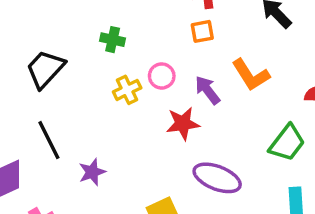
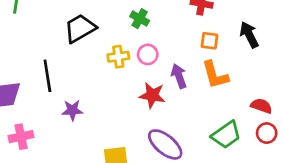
orange square: (202, 31) -> (209, 41), moved
green cross: (113, 40) -> (140, 19), moved
black trapezoid: (45, 69) -> (80, 28), moved

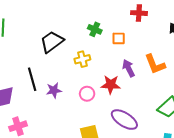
orange square: (209, 41) -> (119, 38), moved
pink circle: (148, 54) -> (87, 94), moved
purple star: (72, 110) -> (54, 90), moved

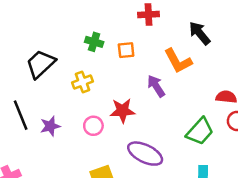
orange L-shape: (155, 64) -> (178, 61), moved
purple arrow: (129, 68) -> (156, 86), moved

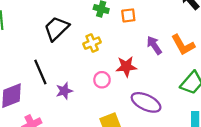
orange L-shape: (178, 61) -> (183, 45), moved
purple star: (50, 126) -> (64, 91), moved

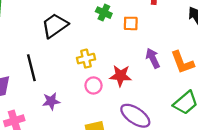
yellow cross: (92, 43) -> (86, 59), moved
purple star: (64, 91) -> (51, 101), moved

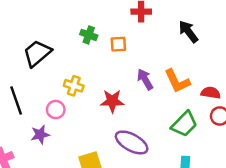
yellow cross: (86, 59) -> (74, 86), turned 36
pink circle: (94, 85) -> (56, 110), moved

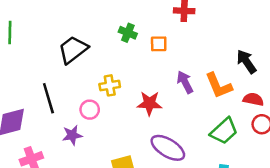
black arrow: (188, 32) -> (246, 62), moved
yellow cross: (74, 86) -> (110, 85), turned -30

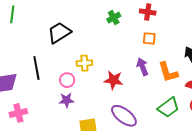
green cross: (128, 33) -> (114, 18), moved, turned 32
orange square: (159, 44) -> (149, 38), moved
purple star: (72, 135) -> (66, 100), moved

